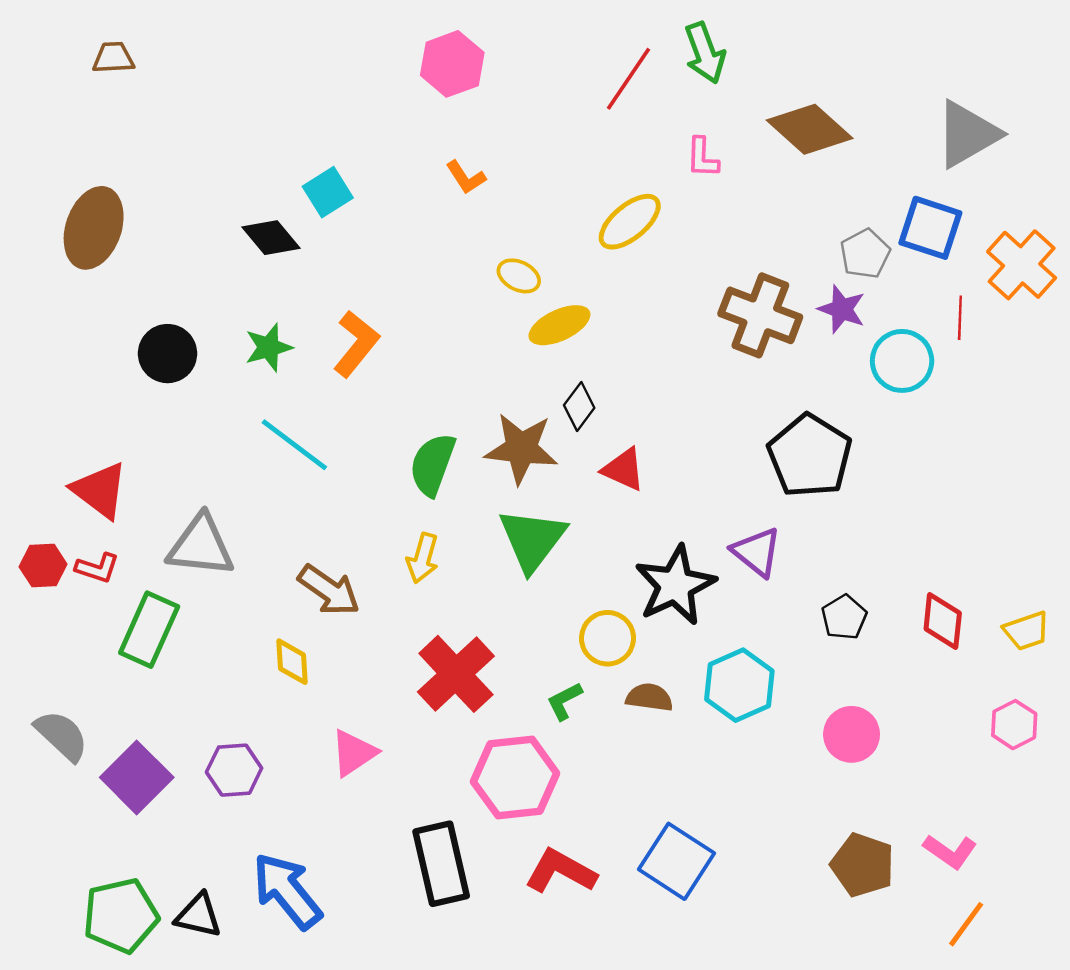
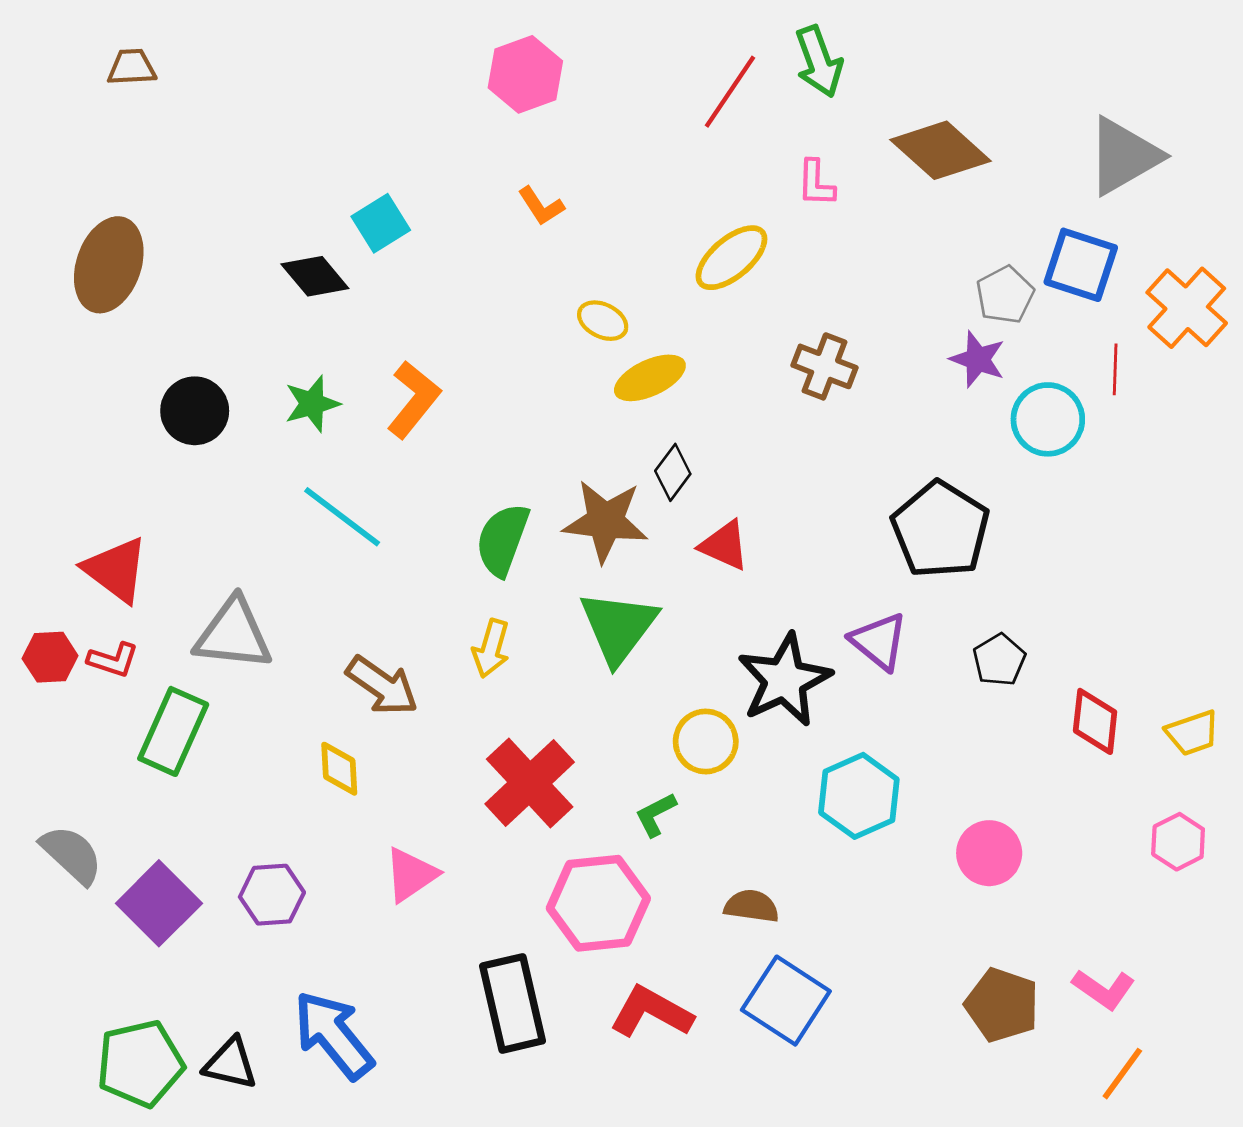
brown cross: (760, 315) -> (825, 366), moved, size x0.7
black pentagon: (844, 617) -> (999, 660), moved
brown semicircle: (649, 697) -> (752, 906), moved

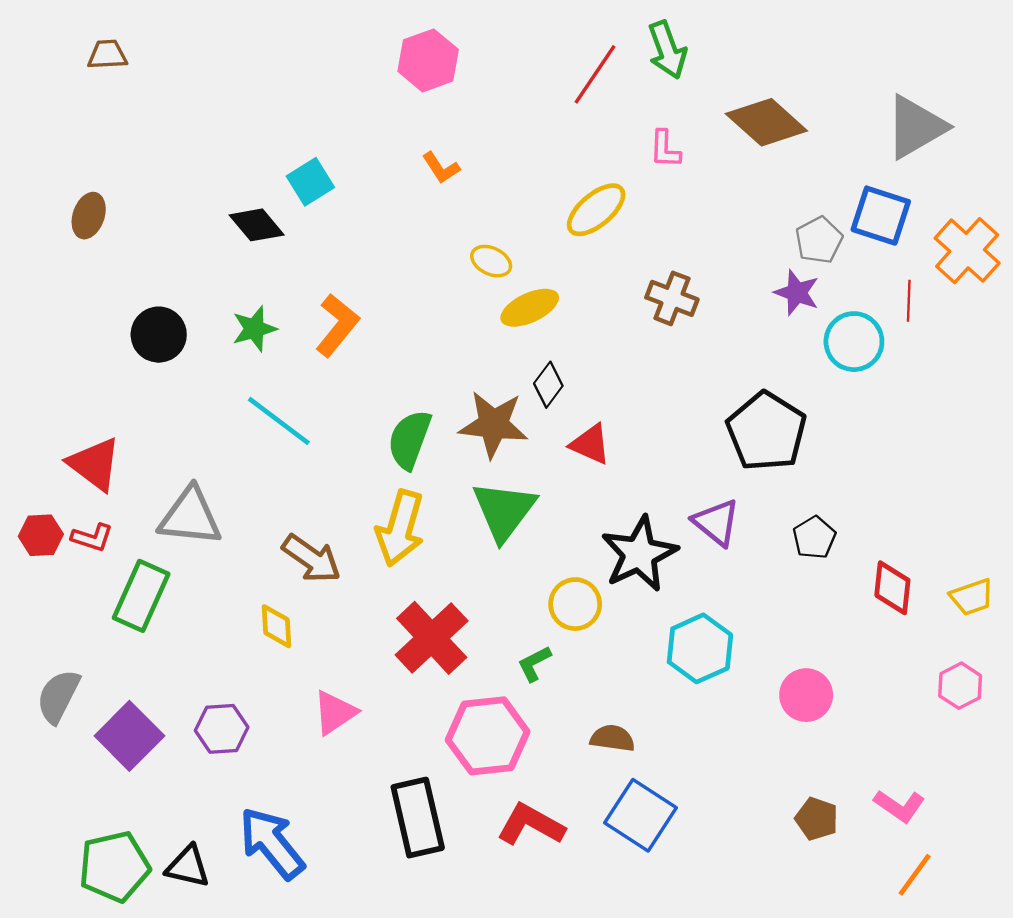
brown ellipse: (109, 265) -> (89, 216), size x0.6
yellow arrow: (491, 648) -> (400, 528), size x1.6
gray semicircle: (72, 855) -> (58, 696), turned -106
brown pentagon: (1002, 1005) -> (817, 819), size x0.7

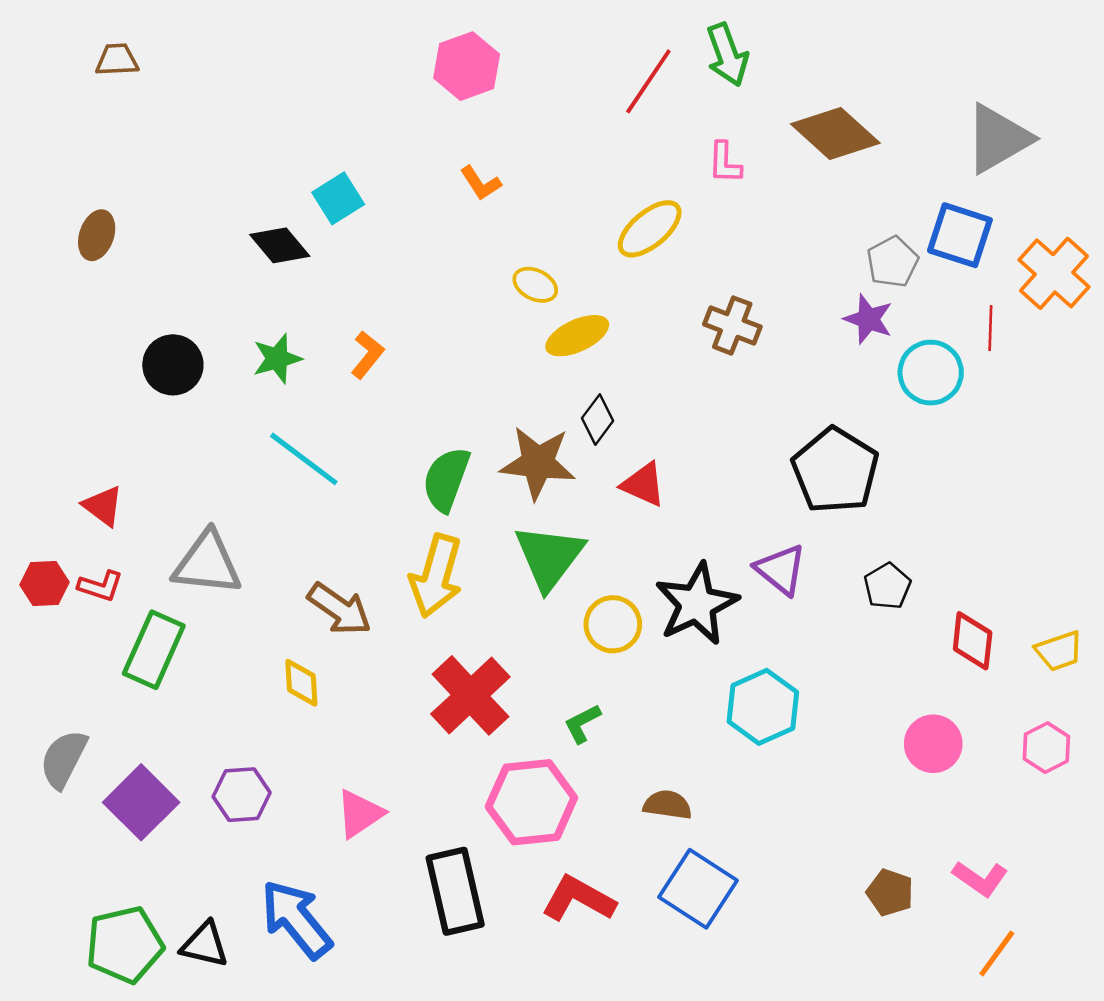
orange L-shape: (337, 325) -> (367, 355), size x0.7
red triangle: (94, 464) -> (103, 506), size x0.7
yellow circle: (575, 604) -> (613, 624), moved
pink circle: (806, 695) -> (933, 744), moved
pink triangle: (335, 713) -> (360, 814), moved

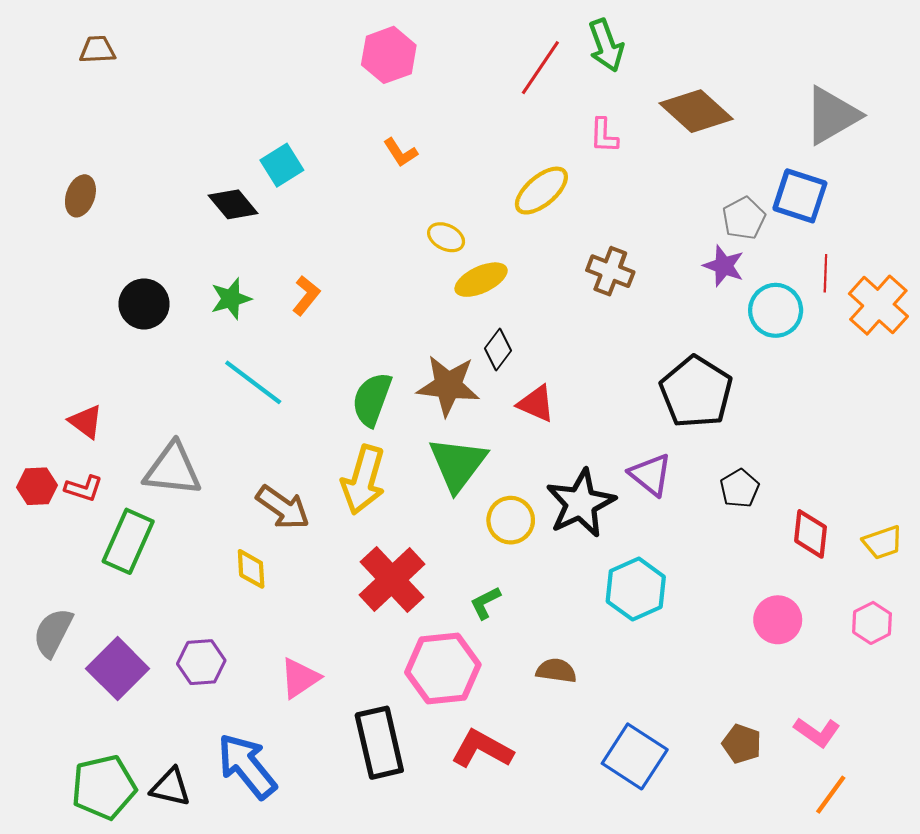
orange cross: (1054, 273) -> (878, 305), moved
blue square: (698, 889) -> (635, 756), moved

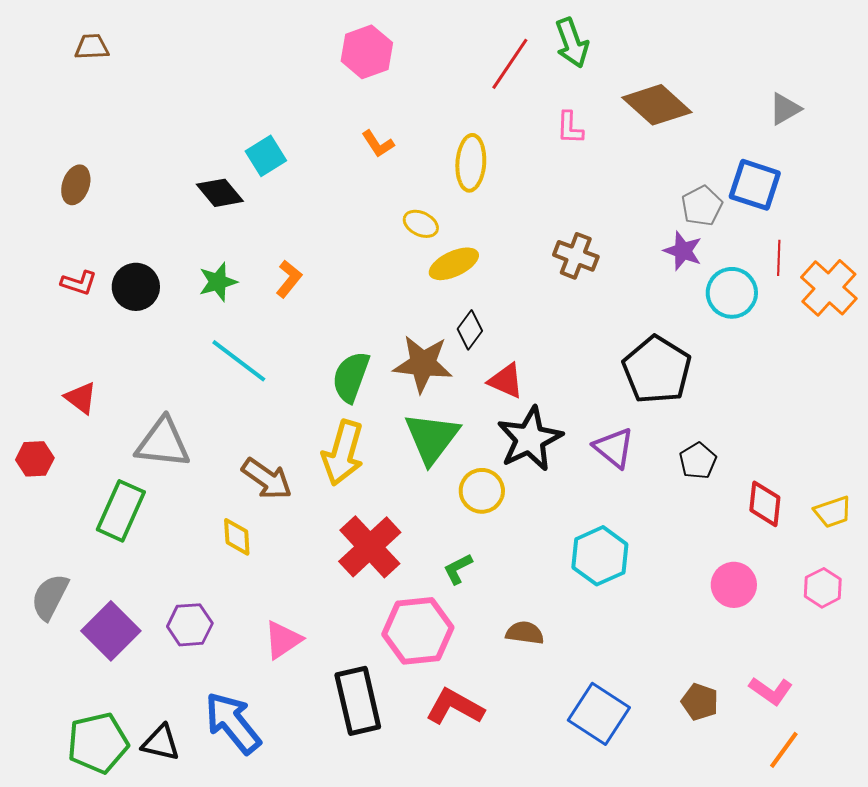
gray triangle: (832, 115) -> (785, 109), size x0.6
yellow ellipse: (541, 191) -> (471, 163), moved, turned -46
red L-shape: (84, 488) -> (79, 283), moved
black star: (581, 503) -> (530, 439), moved

